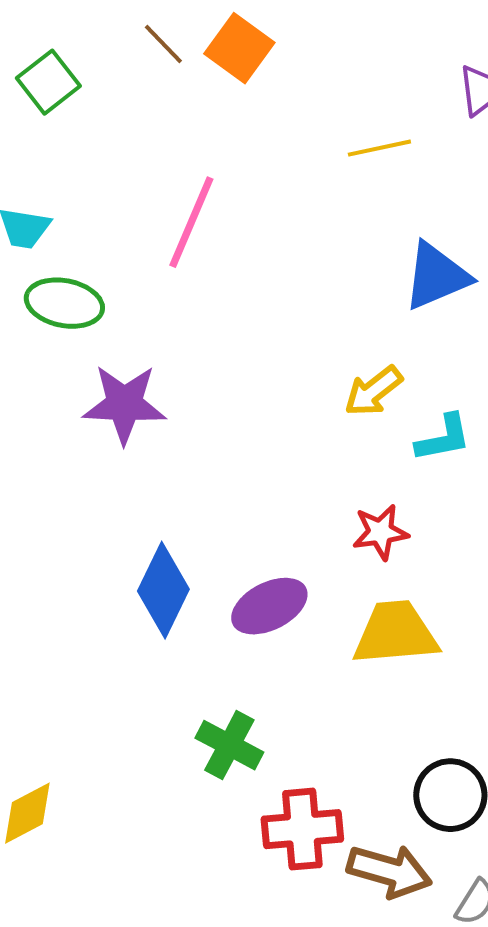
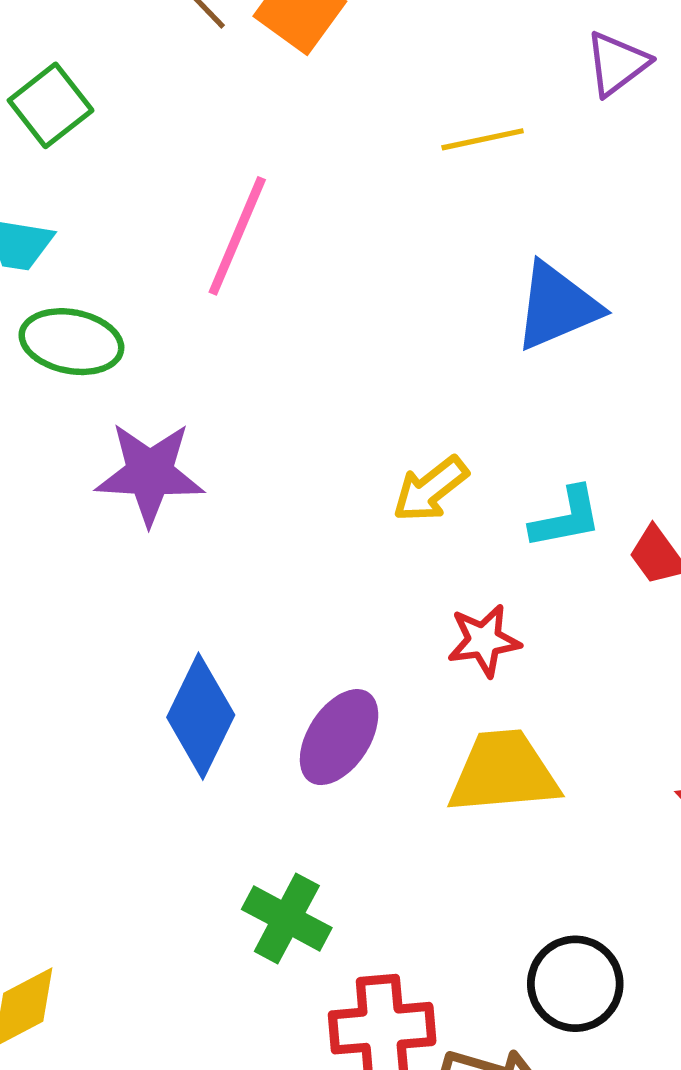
green square: (48, 82) -> (51, 105), moved
yellow arrow: (373, 391) -> (430, 489), moved
purple ellipse: (269, 606) -> (339, 737), turned -30

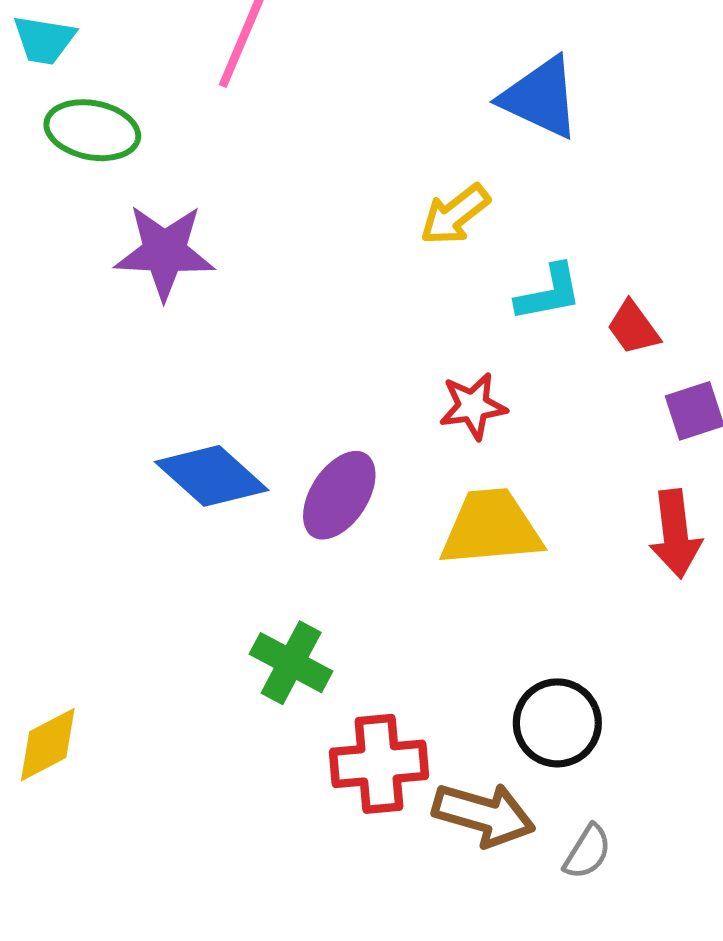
blue triangle: (557, 306) -> (540, 98), turned 48
yellow arrow: (430, 489) -> (455, 215), moved
blue diamond: (201, 716) -> (212, 476), turned -74

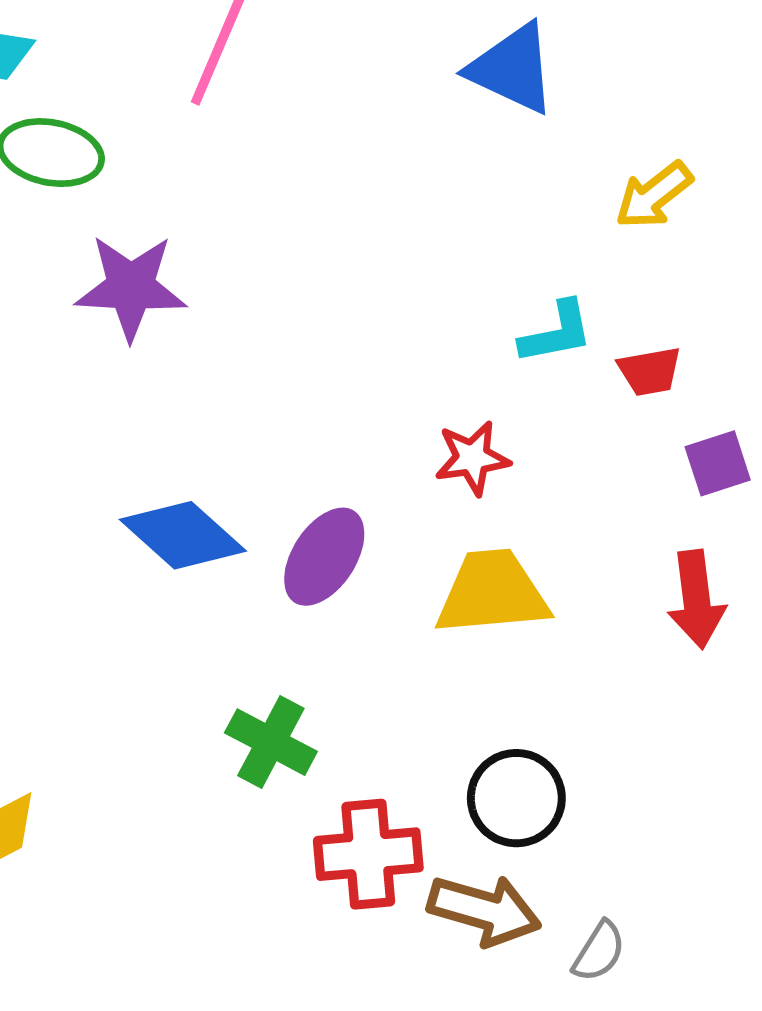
blue triangle: (540, 98) -> (512, 69), moved
yellow arrow: (455, 215) -> (654, 195), moved
red trapezoid: (633, 328) -> (650, 371), turned -64
black circle: (557, 723) -> (516, 798), moved

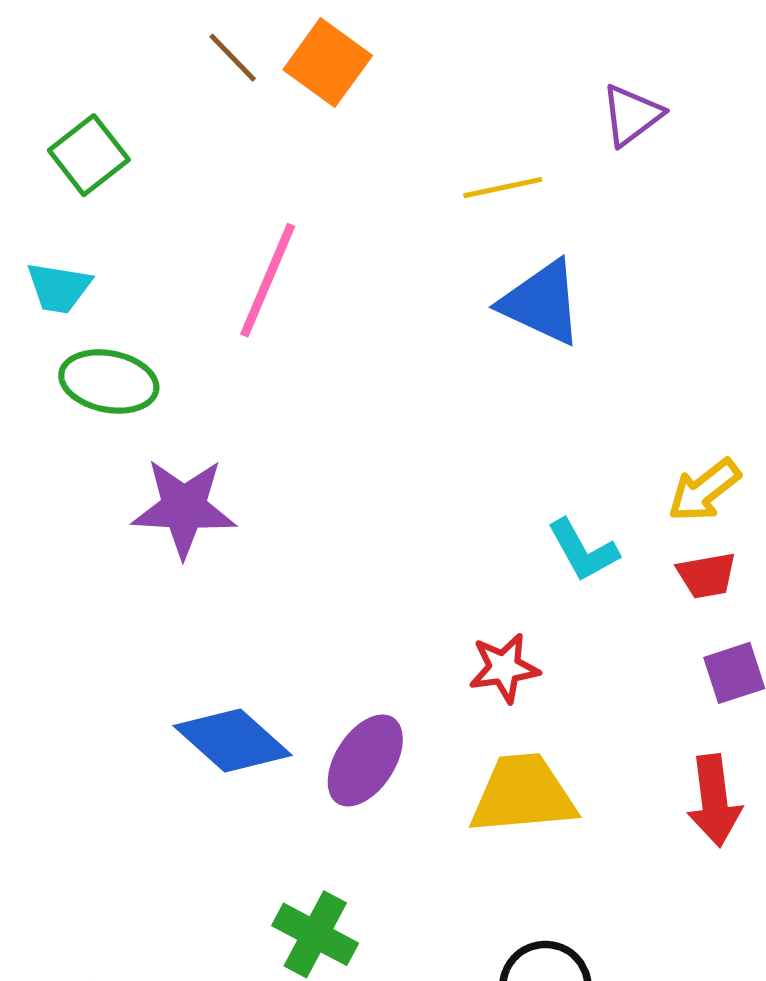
yellow arrow: (654, 195) -> (704, 490), moved
cyan L-shape: (556, 333) -> (583, 550), turned 72
red trapezoid: (650, 371) -> (707, 575), moved

